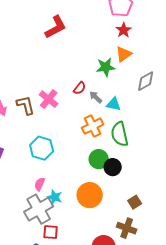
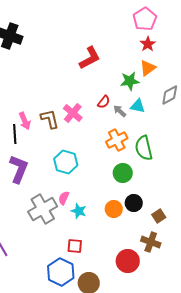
red L-shape: (56, 27) -> (90, 58), moved
cyan triangle: (114, 104) -> (138, 106), moved
black circle: (113, 167) -> (134, 203), moved
orange circle: (90, 195) -> (114, 209), size x0.7
gray cross: (39, 209) -> (43, 209), moved

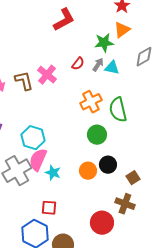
gray arrow: (120, 111) -> (98, 65), moved, turned 80
cyan hexagon: (66, 162) -> (33, 138), moved
pink semicircle: (64, 198) -> (38, 160), size x1.6

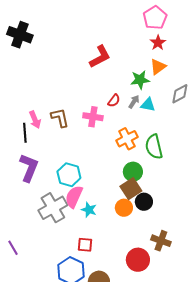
pink cross: (47, 75) -> (93, 117), moved, turned -30
brown square: (133, 178) -> (131, 189), moved, size x1.5

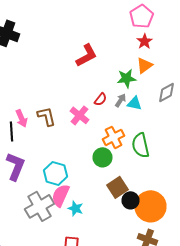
pink cross: (93, 117) -> (80, 115), turned 30
green circle: (133, 172) -> (102, 157), moved
orange circle: (124, 208) -> (150, 206), moved, size x1.8

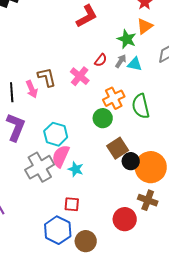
green star: (126, 78) -> (127, 39), turned 30
pink arrow: (22, 118) -> (32, 89), moved

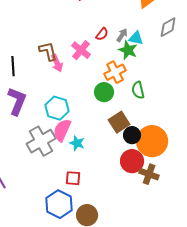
green star: (127, 39) -> (128, 50), moved
pink arrow: (32, 89) -> (57, 63), moved
green semicircle: (141, 106) -> (138, 90), moved, size x0.7
red circle: (125, 219) -> (132, 161), moved

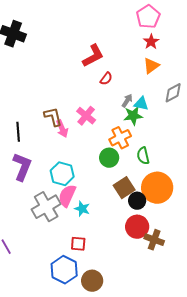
red semicircle: (102, 34) -> (106, 79), moved
green star: (128, 50) -> (133, 116), turned -30
orange circle: (152, 141) -> (157, 188), moved

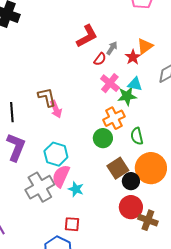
red star: (151, 42) -> (133, 57), moved
gray arrow: (127, 101) -> (112, 48), moved
pink cross: (86, 116) -> (110, 83), moved

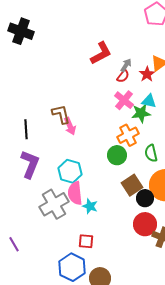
red semicircle: (100, 59) -> (123, 76), moved
pink semicircle: (61, 176) -> (75, 193), turned -30

